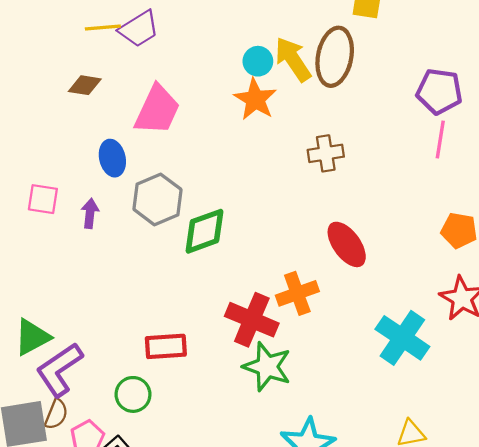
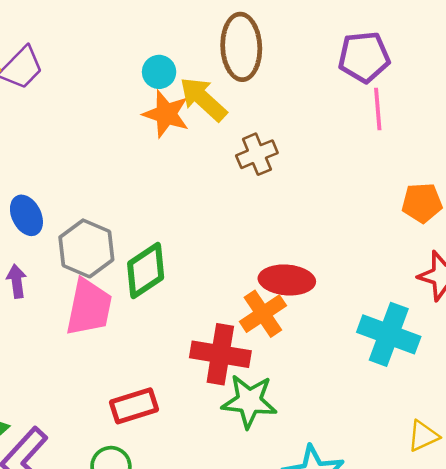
yellow arrow: (293, 59) -> (203, 99), moved
pink trapezoid: (157, 110) -> (89, 307), moved
red ellipse: (347, 244) -> (287, 280), moved, turned -36

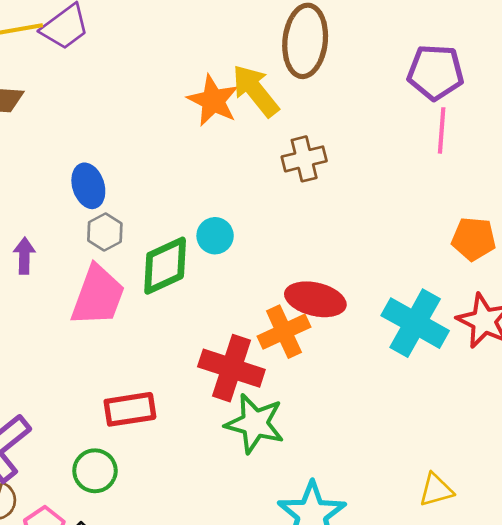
cyan circle: (159, 72) -> (215, 236), moved
blue ellipse: (26, 215) -> (88, 186), moved
gray hexagon: (86, 248) -> (105, 232), size x0.6
cyan cross: (389, 334) -> (415, 323), moved

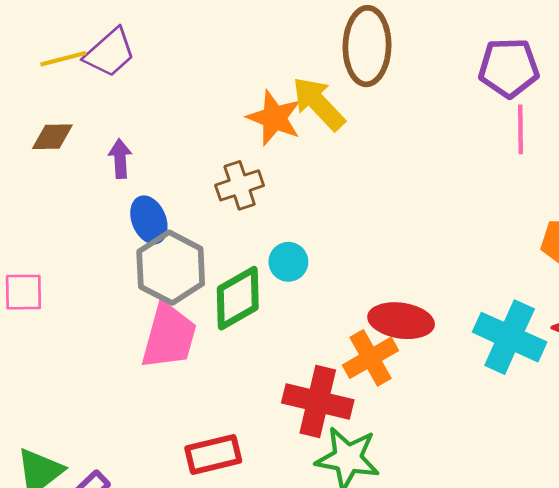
brown cross: (304, 159) -> (240, 185), moved
gray hexagon: (105, 232) -> (171, 268), size x1.8
purple arrow: (24, 256) -> (120, 159), moved

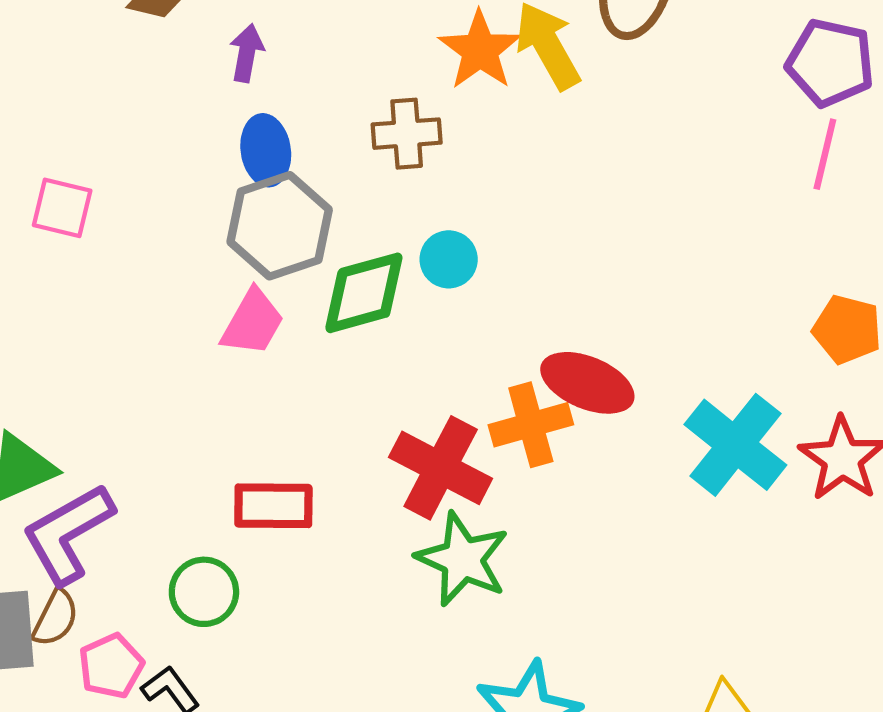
pink trapezoid: (169, 336) -> (253, 322), size x0.7

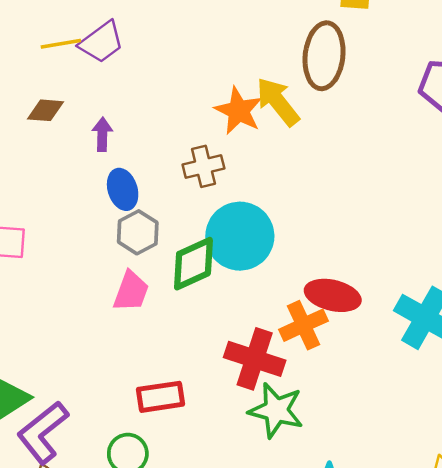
gray hexagon: (280, 226) -> (138, 232), size x0.7
cyan circle: (449, 259) -> (240, 236), size x2.0

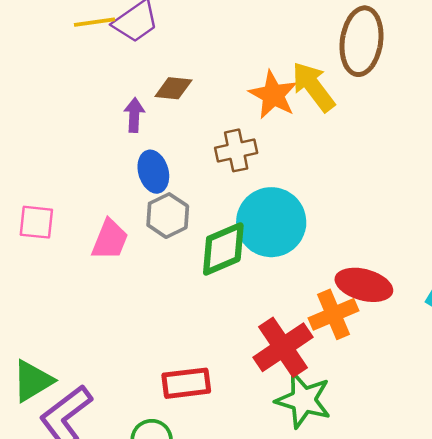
brown diamond: (46, 110) -> (173, 88), moved
pink trapezoid: (131, 291) -> (110, 240), moved
red cross: (255, 359) -> (283, 347), turned 36

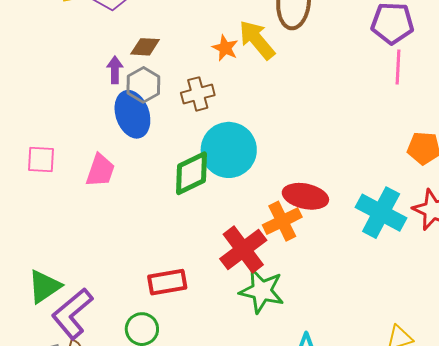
orange star: (273, 95) -> (225, 48), size x0.7
blue ellipse: (153, 172) -> (132, 114), size x1.4
gray hexagon: (168, 216) -> (143, 85), moved

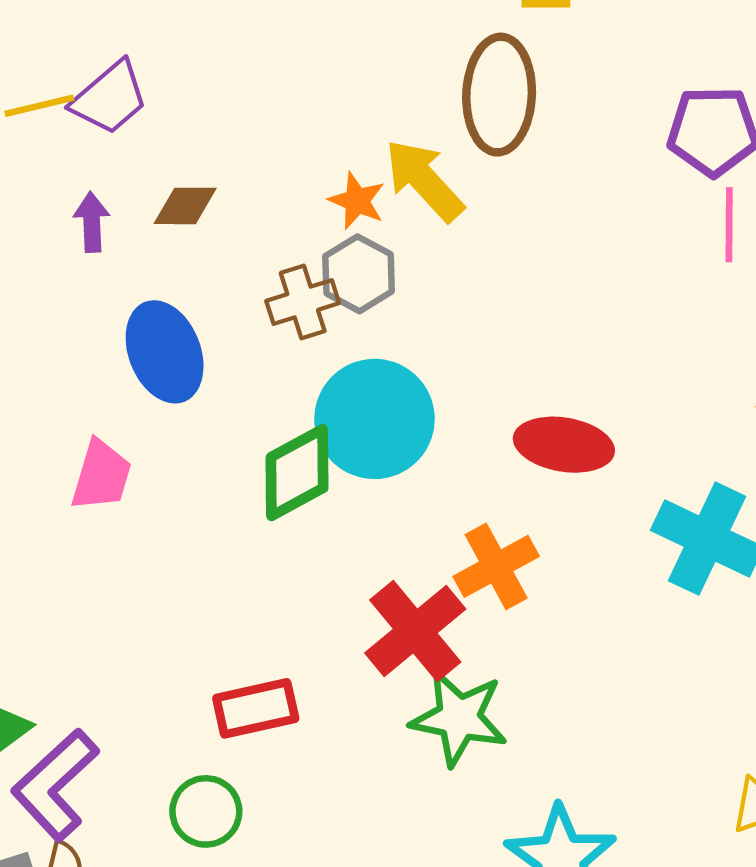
purple arrow: (115, 70) -> (92, 222), moved
gray hexagon: (143, 85) -> (359, 274), moved
red ellipse: (305, 196) -> (564, 445), moved

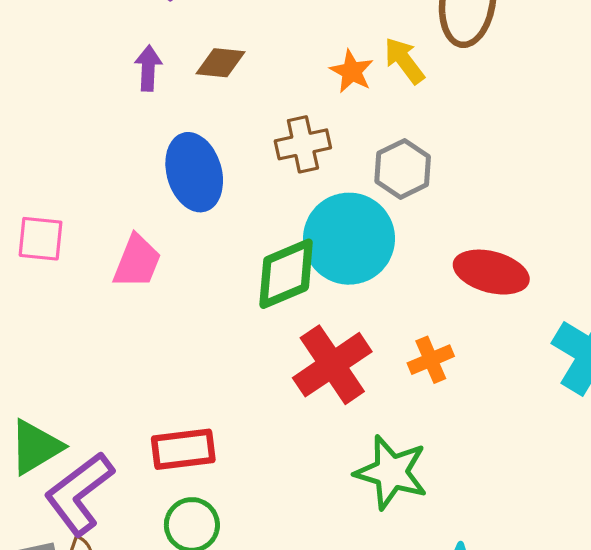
yellow arrow: (424, 180) -> (404, 61), size x0.7
gray hexagon: (359, 274) -> (403, 169), moved
orange cross: (496, 566) -> (431, 360), size x0.7
red cross: (415, 631) -> (332, 365), moved
red rectangle: (256, 708) -> (183, 449), moved

